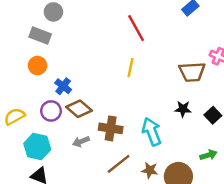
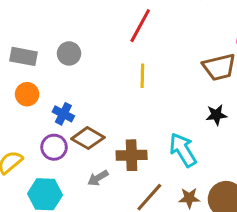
gray circle: (53, 12) -> (69, 53), moved
red line: (136, 28) -> (140, 26), turned 68

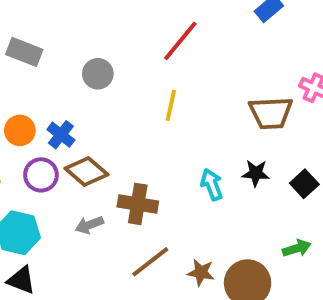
gray circle: (69, 53) -> (98, 74), moved
orange circle: (27, 94) -> (20, 130), moved
cyan arrow: (183, 150) -> (212, 184), moved, size x0.7

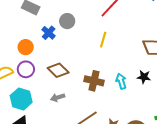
blue cross: (61, 135) -> (49, 33), moved
purple circle: (41, 175) -> (26, 69), moved
brown cross: (138, 204) -> (94, 81), moved

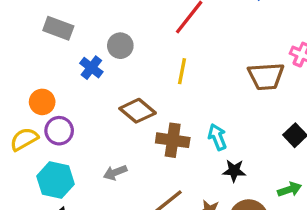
orange circle: (26, 47) -> (42, 102), moved
brown diamond: (58, 70) -> (138, 111), moved
black star: (144, 77) -> (234, 171), moved

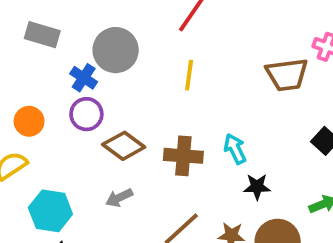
gray circle: (120, 46) -> (116, 50), size x1.5
brown diamond: (138, 111) -> (124, 146), moved
purple circle: (59, 131) -> (86, 114), moved

